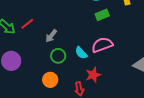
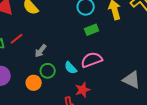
orange circle: (50, 80) -> (34, 83), moved

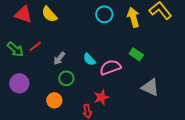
green rectangle: (92, 30) -> (136, 54), moved, turned 56
cyan semicircle: (71, 68) -> (89, 59), moved
orange circle: (34, 83) -> (54, 100), moved

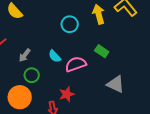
cyan circle: (104, 14) -> (70, 24), moved
orange circle: (54, 100) -> (20, 97), size x1.5

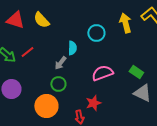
green rectangle: (102, 51) -> (136, 72), moved
gray arrow: (25, 55) -> (60, 63), moved
cyan semicircle: (55, 56) -> (72, 48), moved, turned -136

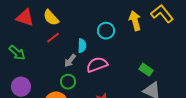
red line: (27, 52) -> (53, 38), moved
pink semicircle: (102, 73) -> (97, 65), moved

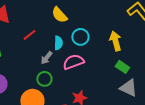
yellow semicircle: (51, 18) -> (59, 15), moved
yellow arrow: (135, 21) -> (115, 41), moved
cyan circle: (106, 31) -> (80, 37), moved

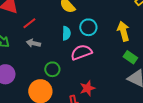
red line: (29, 35) -> (29, 23), moved
gray arrow: (46, 58) -> (33, 43), moved, turned 64

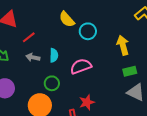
cyan circle: (88, 27) -> (88, 31), moved
cyan semicircle: (66, 33) -> (54, 55), moved
green rectangle: (130, 57) -> (130, 71), turned -48

